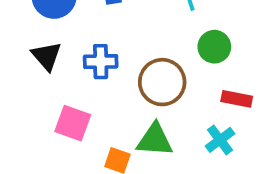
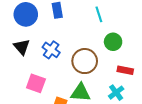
blue cross: (101, 62) -> (51, 50), turned 36

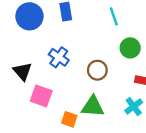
black triangle: (22, 47) -> (22, 71), moved
brown circle: (85, 61) -> (97, 70), size x0.7

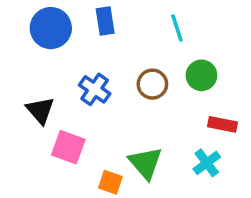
brown circle: (97, 70) -> (152, 84), moved
green triangle: (93, 106) -> (145, 163), turned 45

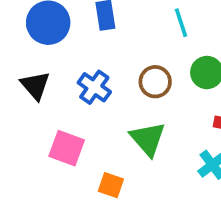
black triangle: (40, 110) -> (35, 85), moved
green triangle: (145, 163) -> (148, 139), moved

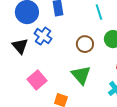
blue cross: (94, 87) -> (43, 36), moved
pink square: (67, 148) -> (37, 80), turned 30

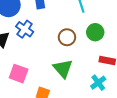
pink square: (37, 80) -> (19, 74), turned -30

